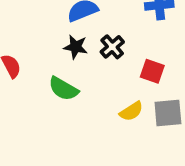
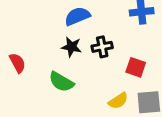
black cross: (112, 47) -> (102, 47), turned 30

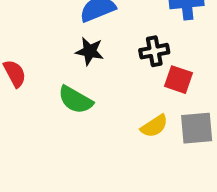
black cross: (102, 47) -> (154, 51), moved

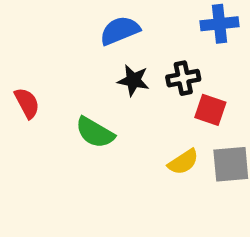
black star: (90, 51) -> (133, 80), moved

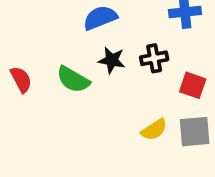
red square: (210, 110) -> (193, 85), moved
green semicircle: (95, 132) -> (73, 79), moved

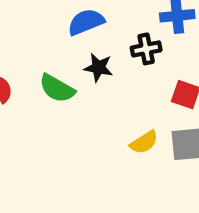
black cross: (154, 58) -> (146, 49), moved

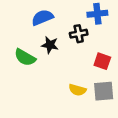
yellow semicircle: (144, 142) -> (77, 90), turned 49

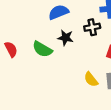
yellow semicircle: (77, 90) -> (91, 79), turned 35

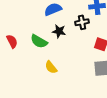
yellow semicircle: (91, 79) -> (51, 67), moved

